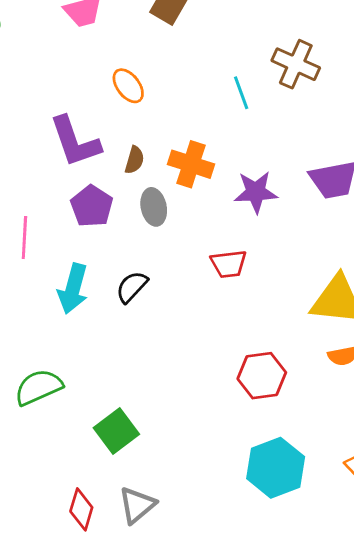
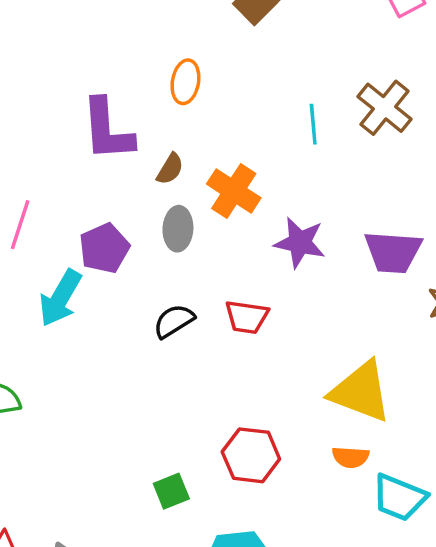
orange ellipse: (128, 86) -> (185, 82), turned 33
purple pentagon: (92, 206) -> (104, 248), moved
black semicircle: (132, 287) -> (174, 321), moved
green square: (116, 431) -> (171, 491), moved, size x0.7

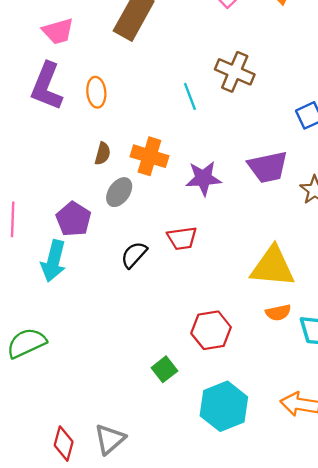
purple L-shape: (107, 130) -> (47, 86), moved, turned 42
gray ellipse: (178, 229) -> (119, 192), turned 48

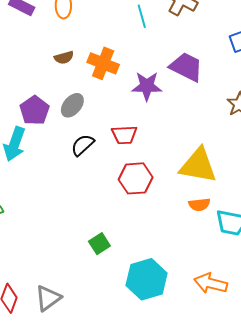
brown semicircle: (103, 154) -> (64, 58), turned 54
purple trapezoid: (268, 167) -> (186, 67), moved, turned -147
gray ellipse: (119, 192) -> (72, 105), moved
red hexagon: (211, 330) -> (136, 178), moved

